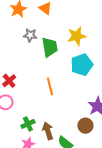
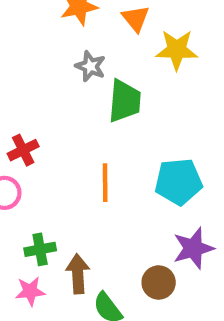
yellow star: (77, 36) -> (177, 50), moved
cyan pentagon: (82, 65) -> (179, 182), moved

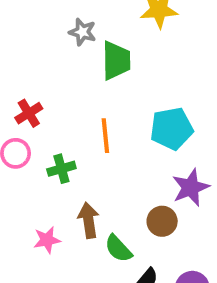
green cross: (40, 249) -> (61, 169), moved

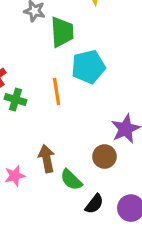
cyan pentagon: (172, 129) -> (88, 67), moved
green cross: (61, 169) -> (15, 100), moved, turned 35

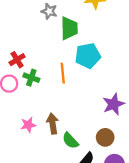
brown circle: (104, 157) -> (105, 137), moved
pink star: (15, 176) -> (28, 125), moved

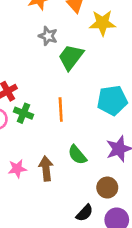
green trapezoid: (69, 28) -> (71, 57), turned -145
cyan pentagon: (88, 56) -> (112, 100), moved
green semicircle: (70, 141) -> (77, 155), moved

